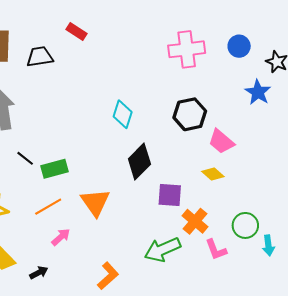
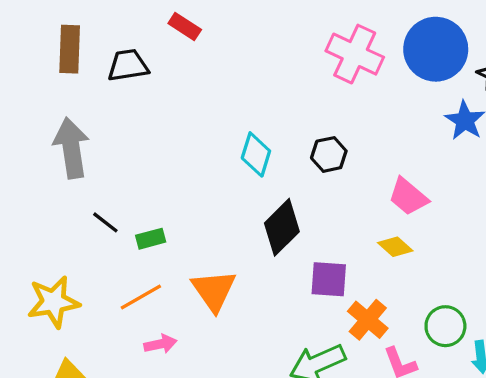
blue circle: (239, 46) -> (436, 49), size x1.8
pink cross: (187, 49) -> (355, 54), turned 32
black hexagon: (190, 114) -> (329, 154), moved, size x0.7
green rectangle: (54, 169) -> (151, 239), size x0.7
pink arrow: (61, 237) -> (160, 344), turned 30

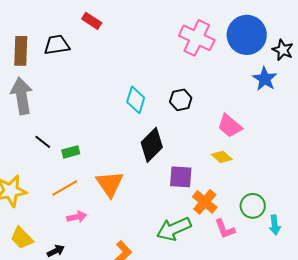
brown rectangle: (70, 49) -> (21, 51), moved

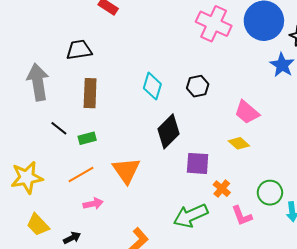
black trapezoid: (57, 45) -> (79, 50), moved
brown rectangle: (21, 51) -> (90, 93), moved
orange cross: (205, 202) -> (222, 189), size x0.7

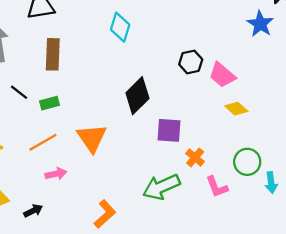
cyan diamond: (152, 86) -> (120, 27), moved
black hexagon: (198, 86) -> (191, 62), moved
yellow diamond: (239, 143) -> (236, 109), moved

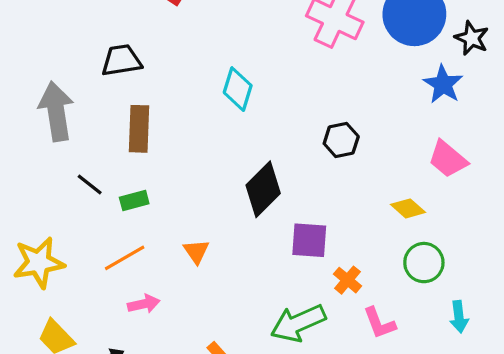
pink trapezoid: (222, 75) -> (448, 159), moved
orange triangle: (92, 138) -> (196, 251), size x0.6
green circle: (247, 162) -> (424, 263), moved

